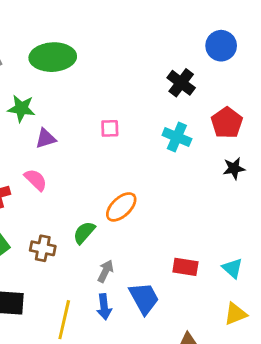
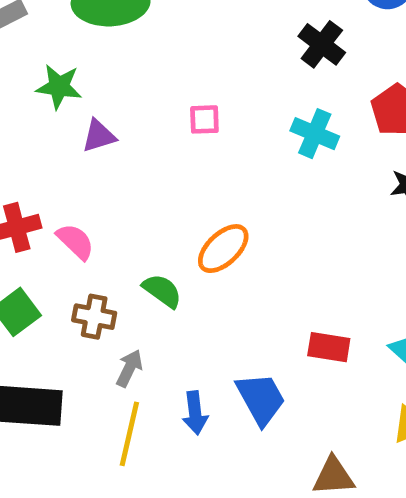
pink semicircle: (36, 180) -> (75, 242), moved
green semicircle: (84, 233) -> (162, 291), turned 85
gray arrow: (106, 271) -> (129, 368), moved

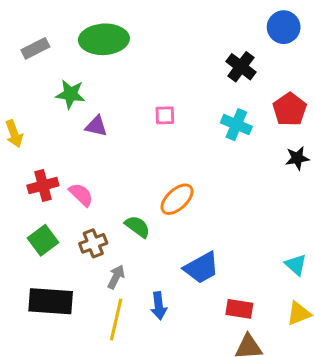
purple triangle: (99, 136) -> (96, 126), turned 30
brown cross: (94, 317) -> (93, 243), turned -32
red rectangle: (329, 347) -> (239, 309), moved
blue trapezoid: (261, 399) -> (201, 268), moved, turned 90

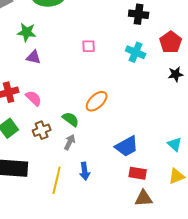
black cross: (241, 67) -> (139, 14), turned -30
purple triangle: (96, 126) -> (34, 57), moved
blue trapezoid: (201, 268) -> (127, 146), moved
gray arrow: (116, 277) -> (70, 142), moved

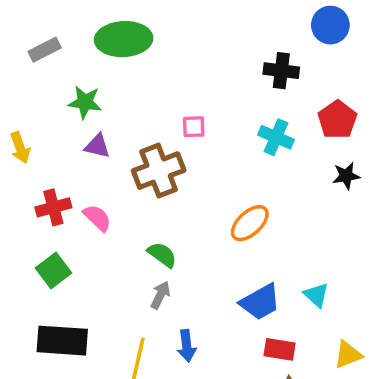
orange ellipse: (97, 101) -> (250, 223), moved
brown cross: (42, 130) -> (159, 171), moved, size x1.6
cyan triangle: (175, 144) -> (316, 295), moved

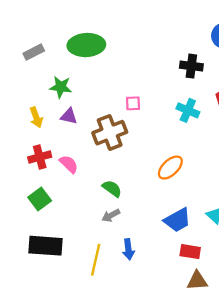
yellow arrow: (20, 148) -> (36, 117), moved
gray arrow: (160, 295) -> (111, 215), turned -144

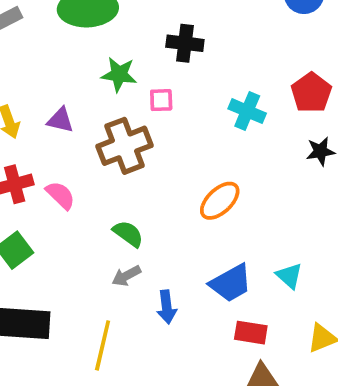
black cross: (191, 66) -> (185, 43), moved
green star: (61, 87) -> (119, 74), moved
blue arrow: (128, 249) -> (167, 307), moved

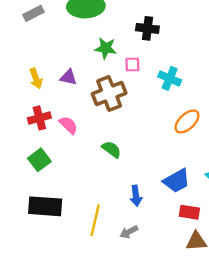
cyan cross: (247, 111) -> (170, 78), moved
orange ellipse: (220, 201) -> (187, 121), moved
gray arrow: (126, 276) -> (129, 232), moved

